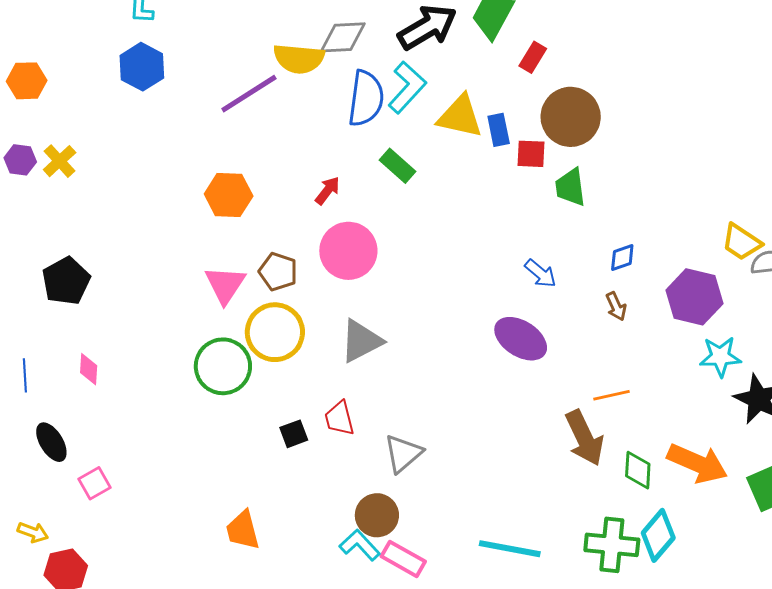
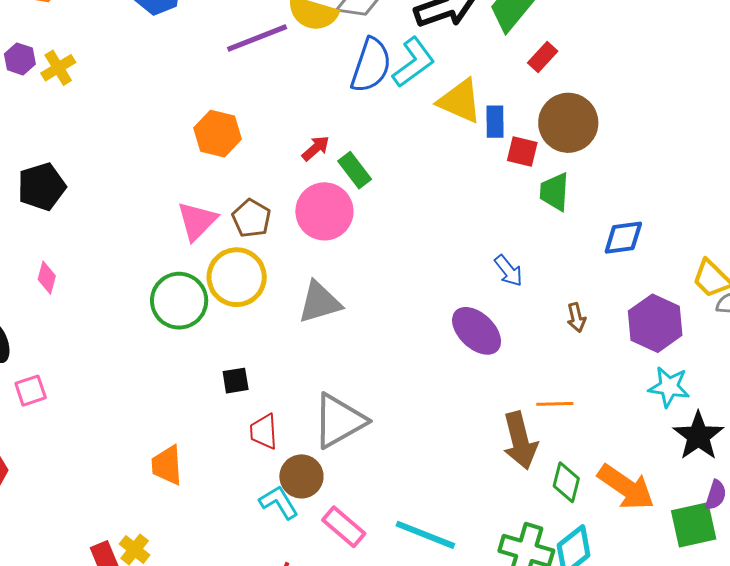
green rectangle: (398, 166) -> (355, 170), moved
blue diamond: (622, 258) -> (623, 238), moved, size x1.4
red trapezoid: (339, 418) -> (264, 432), moved
gray triangle: (403, 453) -> (339, 421), size x1.4
pink rectangle: (403, 559) -> (344, 527), moved

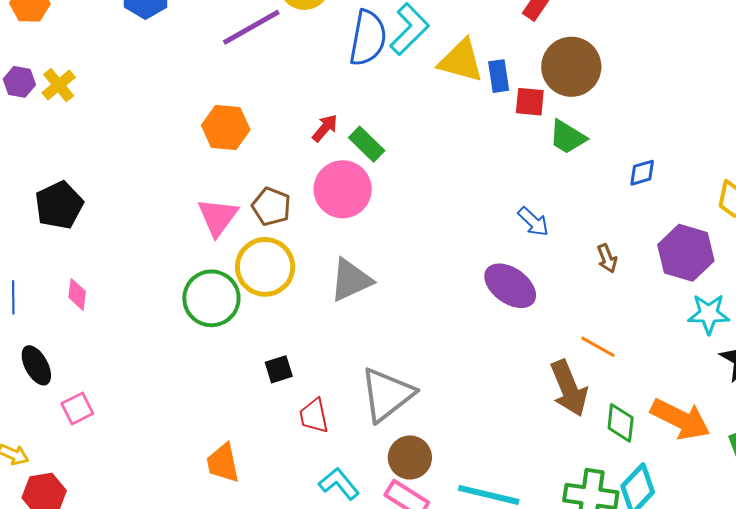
green trapezoid: (554, 192) -> (568, 137), turned -54
blue diamond: (623, 238) -> (642, 173), size x0.7
orange line: (555, 404) -> (598, 347), turned 39
brown circle: (301, 476) -> (410, 457), moved

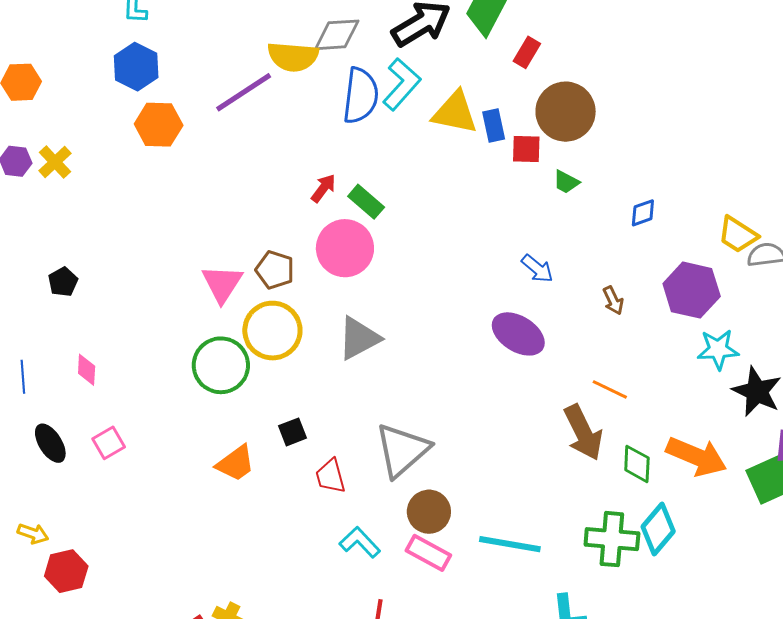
orange hexagon: (226, 128) -> (159, 125), moved
green trapezoid: (568, 137) -> (566, 182), size x0.7
black pentagon: (59, 205) -> (63, 282), size x0.6
pink square: (77, 409) -> (109, 443), moved
orange trapezoid: (223, 463) -> (236, 463), moved, turned -111

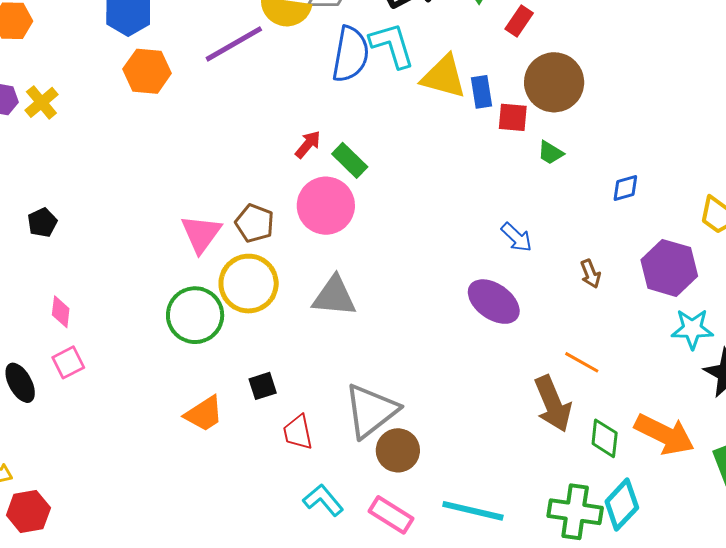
cyan L-shape: (402, 84) -> (392, 45), turned -62
gray triangle: (359, 338) -> (334, 296), turned 30
pink square: (109, 443) -> (68, 362), moved
brown circle: (429, 512) -> (398, 450), moved

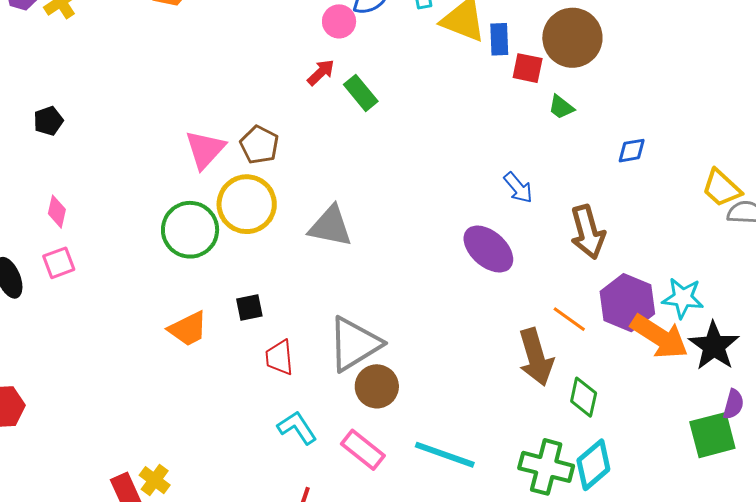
pink circle: (326, 206) -> (339, 21), moved, size x0.6
purple hexagon: (669, 268) -> (627, 303), moved
brown arrow: (590, 274) -> (588, 232), size x1.8
orange arrow: (664, 434) -> (659, 337), moved

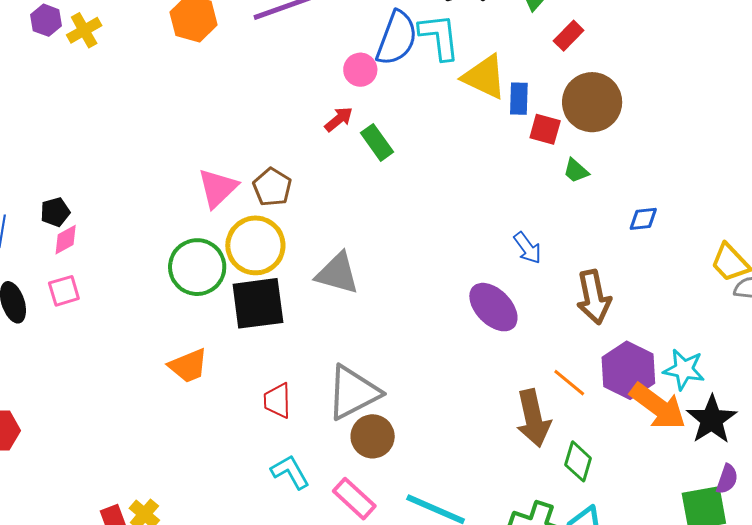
black pentagon: (48, 121) -> (55, 212), moved
pink diamond: (57, 212) -> (66, 240), turned 44
black square: (249, 308) -> (258, 303), moved, size x2.0

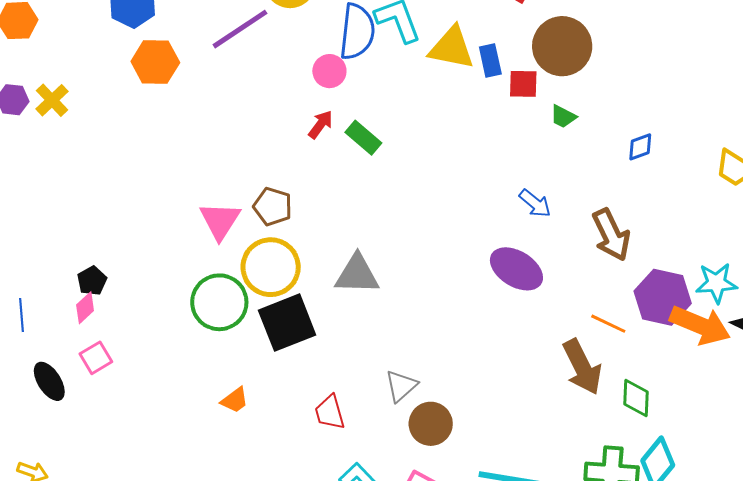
black pentagon: (55, 212) -> (92, 281), moved
orange trapezoid: (188, 366) -> (235, 400), size x0.7
gray triangle: (353, 392) -> (401, 386), size x0.6

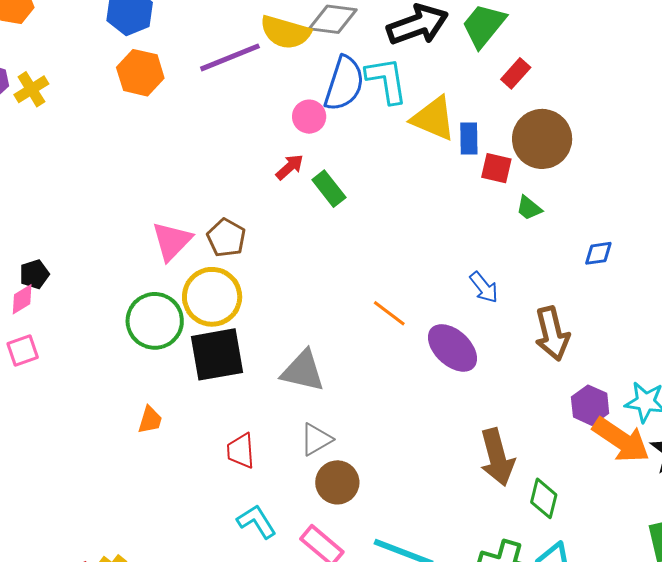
gray triangle: (357, 274) -> (303, 371), moved
purple hexagon: (663, 297) -> (590, 405), size x0.7
orange line: (608, 324) -> (389, 313), moved
orange trapezoid: (235, 400) -> (150, 420), turned -48

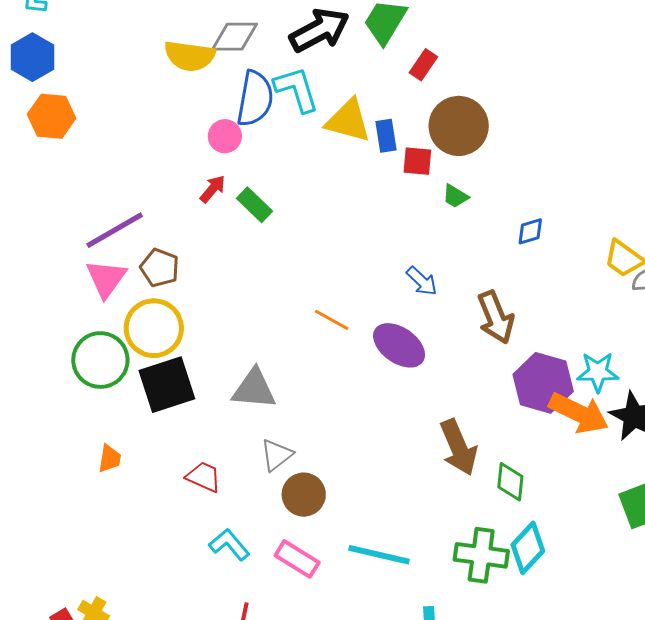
purple line: (230, 57) -> (115, 230), moved
purple hexagon: (590, 405) -> (543, 383), size x1.5
red trapezoid: (241, 451) -> (204, 477), turned 126

